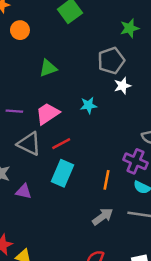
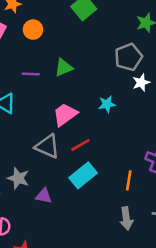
purple line: (14, 111) -> (31, 74), moved
cyan rectangle: (62, 173) -> (83, 175), turned 30
gray arrow: (103, 217) -> (126, 218), turned 120

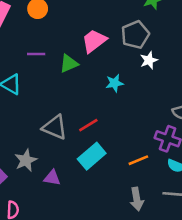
green triangle: (64, 68) -> (69, 64), moved
pink trapezoid: (65, 115) -> (94, 41), moved
gray star: (18, 178) -> (26, 160), turned 30
orange line: (129, 180) -> (138, 160), turned 60

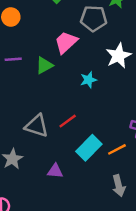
gray pentagon: (135, 35) -> (94, 18), moved, turned 30
white star: (149, 60) -> (118, 56), size x1.5
cyan rectangle: (92, 156) -> (89, 148), moved
purple triangle: (52, 178) -> (55, 171), moved

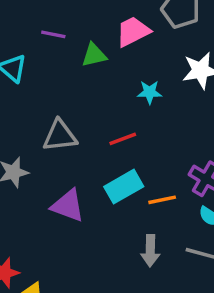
red line: (68, 121) -> (123, 139), moved
gray triangle: (37, 126) -> (60, 136), turned -40
purple triangle: (55, 171) -> (68, 206), size x1.5

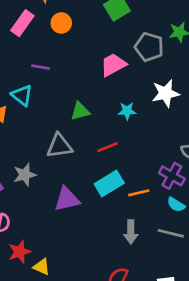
purple line: (53, 34) -> (41, 67), moved
green triangle: (94, 55) -> (80, 111), moved
purple triangle: (68, 206) -> (67, 199), turned -32

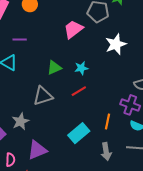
cyan star: (127, 111) -> (81, 68), moved
cyan rectangle: (109, 183) -> (79, 133), moved
orange line: (139, 193) -> (108, 121), turned -56
purple triangle: (67, 199) -> (37, 150), moved

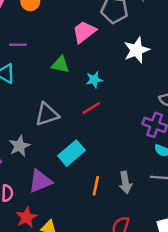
green triangle: (54, 68) -> (60, 65), moved, turned 35
orange line: (108, 121) -> (96, 186), moved
cyan rectangle: (79, 133) -> (72, 153), moved

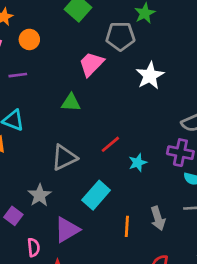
purple line: (18, 45) -> (18, 75), moved
cyan star: (94, 80) -> (138, 163), moved

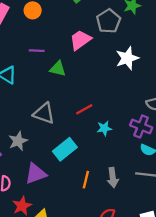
gray pentagon: (120, 36) -> (109, 21), turned 30
purple line: (18, 75) -> (37, 51), moved
gray triangle: (64, 157) -> (44, 113), turned 35

